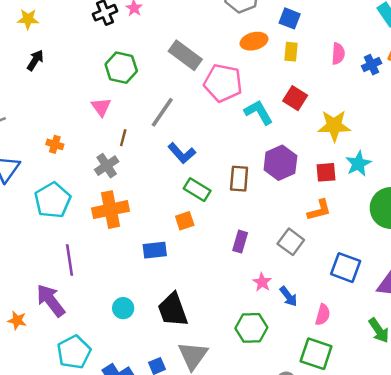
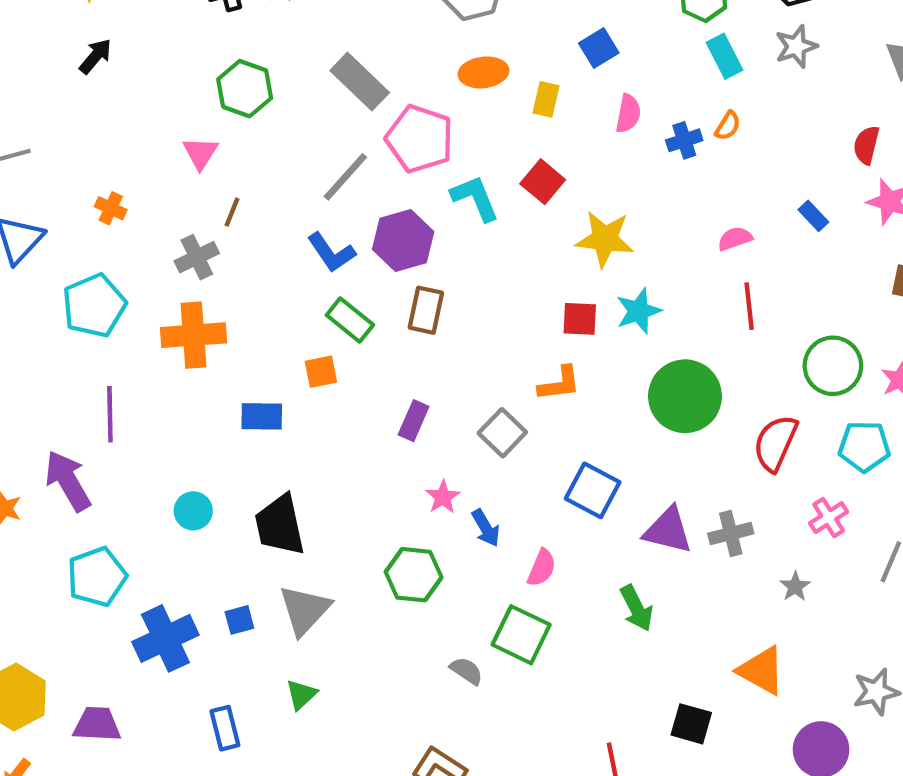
blue square: (290, 18) -> (599, 48), moved, turned 30
gray line: (162, 112) -> (345, 177), moved
purple hexagon: (280, 163) -> (403, 240), moved

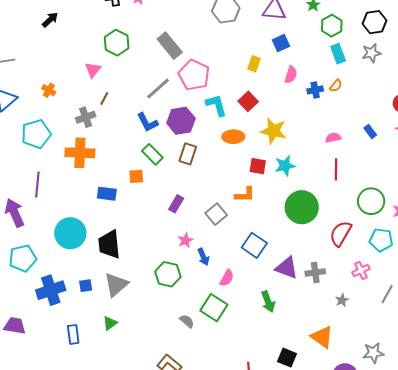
orange ellipse: (483, 72) -> (233, 137), moved
cyan circle: (193, 511) -> (70, 233), size x1.8

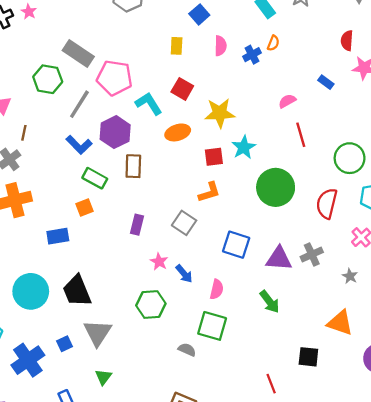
green hexagon: (117, 43) -> (48, 79), moved

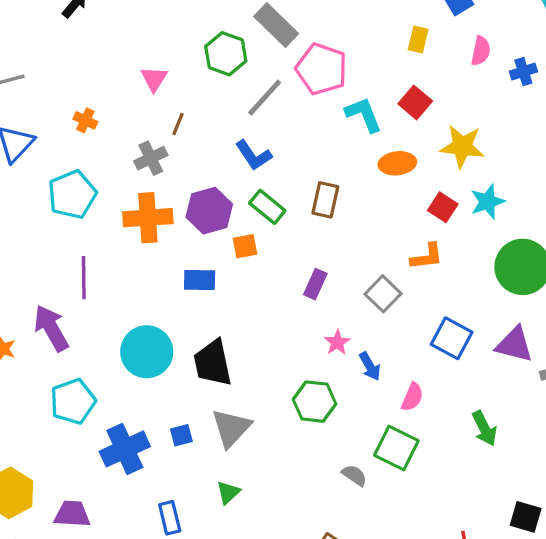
purple hexagon: (115, 132) -> (209, 211), moved
red square: (214, 157) -> (443, 207), turned 30
purple triangle: (279, 259) -> (514, 345), moved

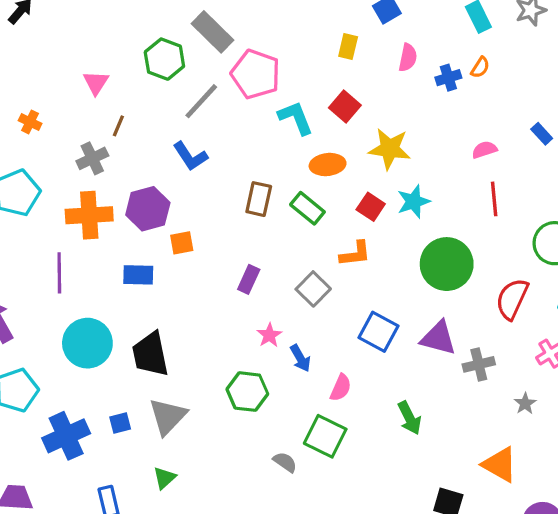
green rectangle: (267, 207) -> (307, 208), moved
purple line: (84, 278) -> (59, 273), moved

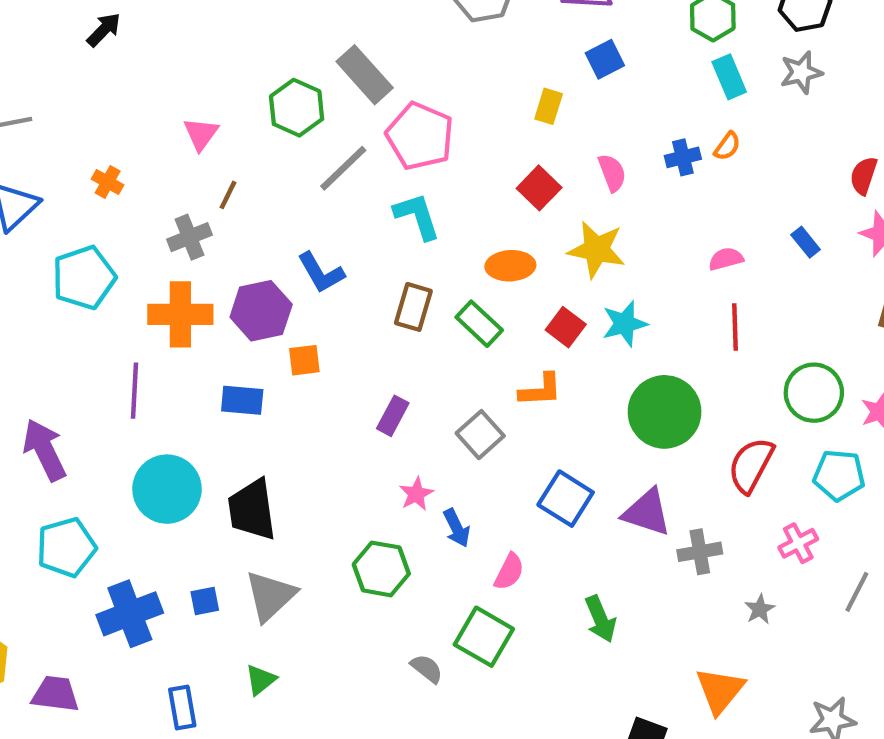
pink semicircle: (408, 58) -> (612, 173), moved, turned -36
cyan L-shape: (296, 118) -> (417, 216), moved
blue L-shape: (190, 156) -> (321, 273), moved
orange triangle: (500, 465) -> (720, 690), turned 36

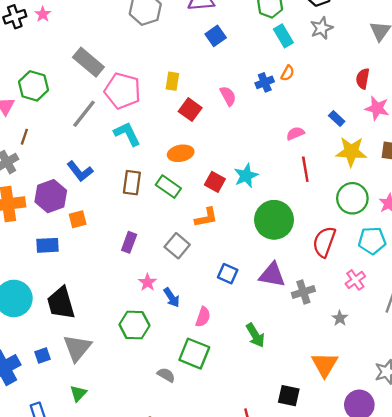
yellow rectangle: (549, 106) -> (172, 81), moved
green hexagon: (297, 108) -> (34, 86), moved
yellow star: (597, 250) -> (351, 152), moved
blue square: (566, 499) -> (228, 274), size x0.7

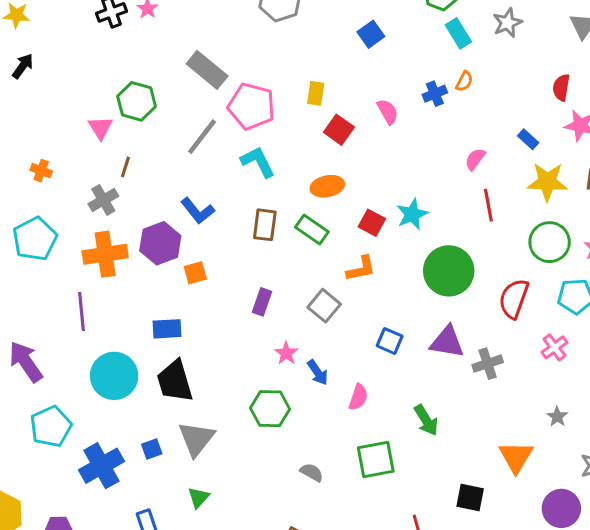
pink semicircle: (295, 133) -> (475, 159), turned -30
blue rectangle: (47, 245) -> (167, 329), moved
gray star: (340, 318) -> (557, 417), moved
green square: (194, 354) -> (376, 459), moved, turned -32

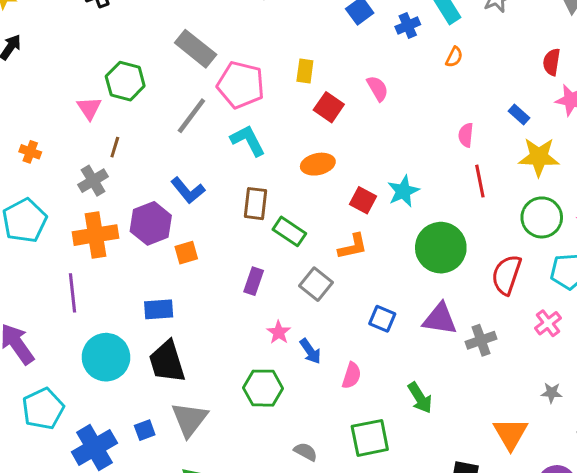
blue cross: (435, 94) -> (408, 26), moved
pink semicircle: (475, 159) -> (466, 135), turned -30
green rectangle: (312, 229) -> (289, 231), moved
gray star: (557, 417) -> (552, 393), turned -30

